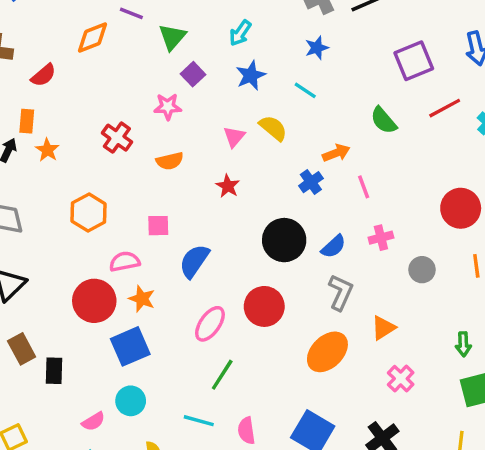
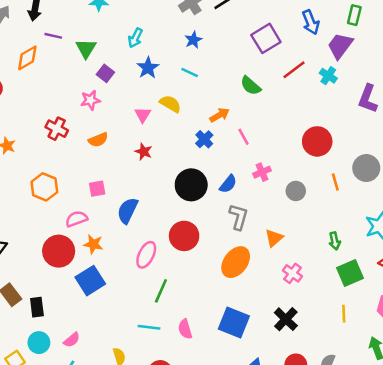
cyan circle: (131, 401) -> (39, 343), moved

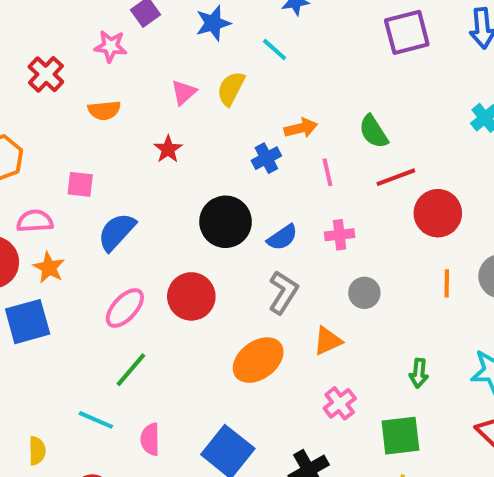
red line: (294, 70) -> (396, 177), moved
green semicircle: (251, 86) -> (373, 132), moved
yellow semicircle: (170, 104) -> (231, 88), turned -110
gray circle: (296, 191) -> (364, 293), moved
green square: (350, 273) -> (400, 436), moved

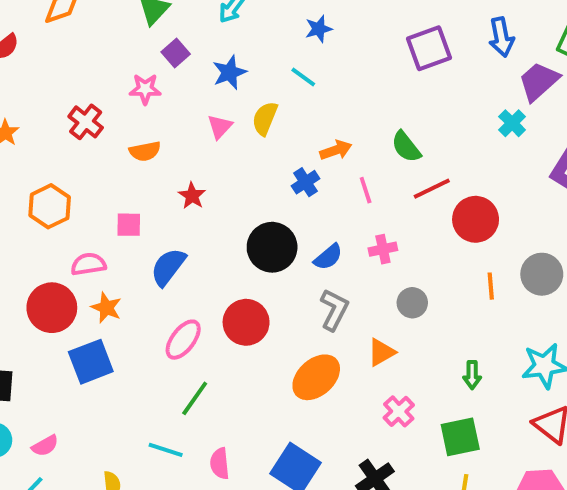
blue star: (213, 23) -> (229, 72), moved
red star: (168, 149) -> (192, 196), moved

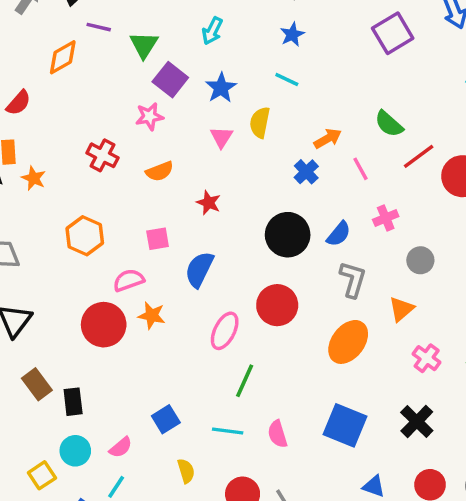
purple square: (176, 53) -> (170, 80), size x1.4
blue square: (91, 362) -> (166, 419), moved, size x0.7

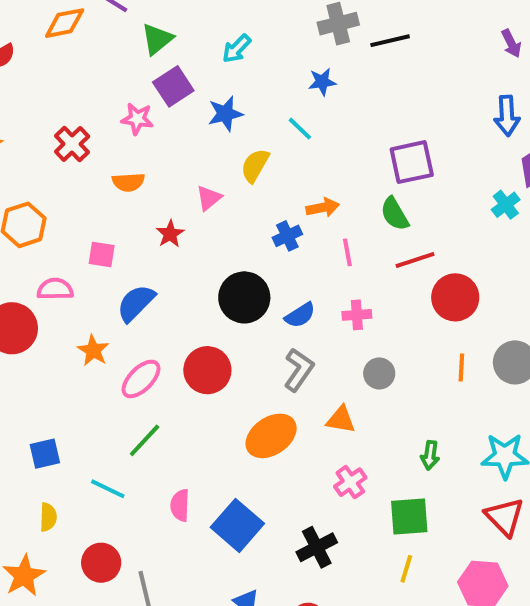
purple square: (393, 33) -> (412, 162), moved
pink triangle: (221, 137) -> (209, 198), moved
orange triangle: (401, 309) -> (341, 420), turned 32
orange star: (152, 316) -> (93, 350), moved
pink semicircle: (277, 434) -> (180, 505), moved

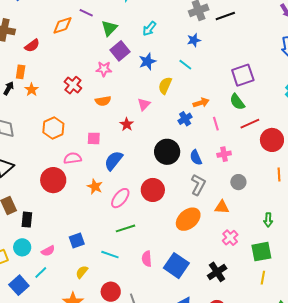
blue semicircle: (300, 315) -> (196, 157), turned 105
green line: (145, 440) -> (125, 228), turned 36
yellow semicircle: (48, 517) -> (82, 272), turned -136

